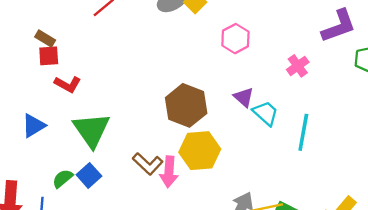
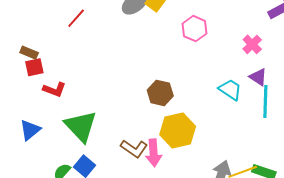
purple triangle: (244, 97) -> (258, 77), moved
brown hexagon: (186, 105) -> (160, 93), size x0.7

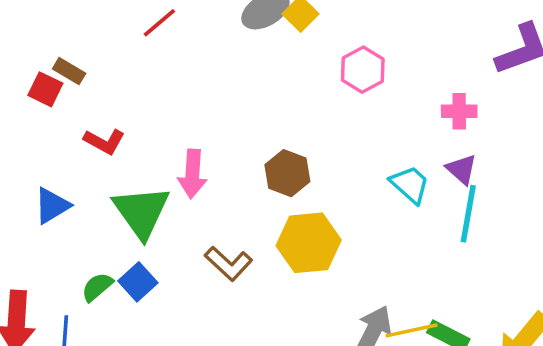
pink cross: (252, 44) -> (459, 111), turned 36
red square: (34, 67) -> (45, 89), moved, turned 30
pink arrow: (154, 153) -> (192, 174), moved

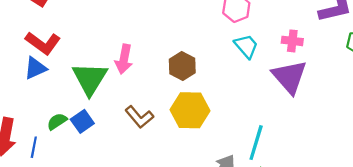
red L-shape: (104, 141) -> (43, 43), moved, size x1.4
purple triangle: (462, 169) -> (289, 77), size x1.8
cyan trapezoid: (410, 184) -> (246, 46), moved
cyan line: (468, 214) -> (256, 143), moved

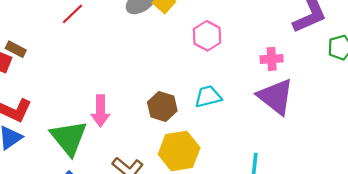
cyan trapezoid: (246, 46) -> (208, 97), moved, turned -52

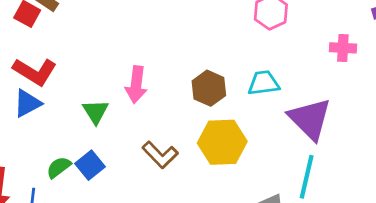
purple triangle: (276, 97) -> (310, 119), moved
green triangle: (69, 138) -> (96, 112), size x0.6

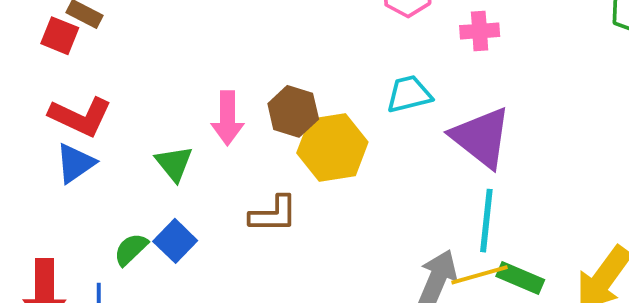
pink cross: (343, 48) -> (480, 31), moved
brown hexagon: (209, 88) -> (293, 111), moved
yellow hexagon: (222, 142) -> (332, 148), moved
brown L-shape: (160, 155) -> (273, 214), turned -39

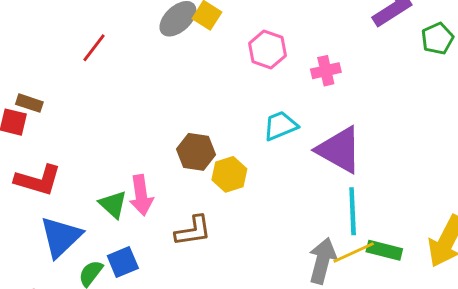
pink arrow: (227, 118) -> (141, 195), moved
yellow hexagon: (332, 148) -> (229, 174), size x0.7
blue triangle: (75, 163) -> (61, 237), moved, size x1.4
blue square: (175, 241) -> (123, 262), turned 32

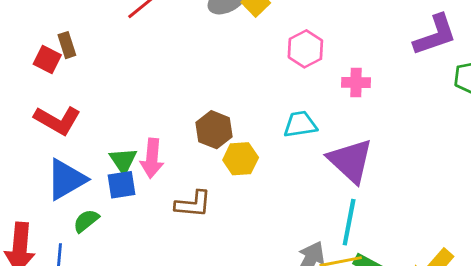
brown rectangle: (29, 103) -> (67, 45), turned 40
blue square: (123, 262) -> (121, 185), moved

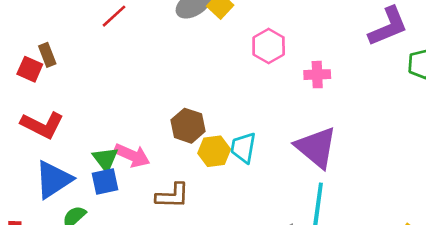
cyan trapezoid: (300, 124) -> (243, 148), moved, turned -68
pink arrow: (152, 158) -> (132, 155), turned -68

